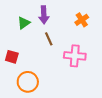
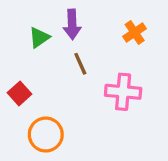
red square: (12, 57) -> (19, 93), turned 32

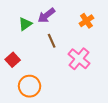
purple arrow: (72, 24) -> (46, 16), turned 54
pink cross: (123, 92) -> (79, 59), turned 35

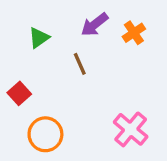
purple arrow: (46, 16) -> (95, 25), moved
pink cross: (79, 59) -> (131, 129), moved

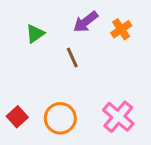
red square: (19, 93) -> (17, 117), moved
orange circle: (45, 134) -> (60, 118), moved

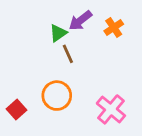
green triangle: (35, 34) -> (58, 33), moved
orange circle: (60, 118) -> (57, 96), moved

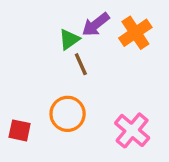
orange cross: (114, 28) -> (135, 33), size x1.4
red square: (16, 109) -> (20, 130), turned -36

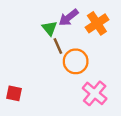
green triangle: (69, 39) -> (50, 28), turned -35
orange circle: (68, 114) -> (76, 61), moved

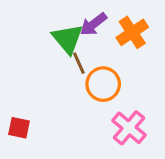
green triangle: (50, 28) -> (68, 39), size x1.5

